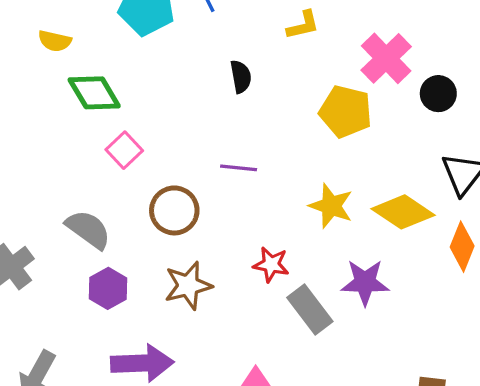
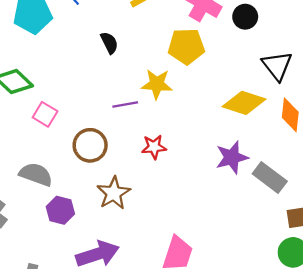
yellow star: (331, 206) -> (157, 84), moved
red star: (271, 264) -> (154, 147), moved
gray rectangle: (310, 309) -> (270, 177), moved

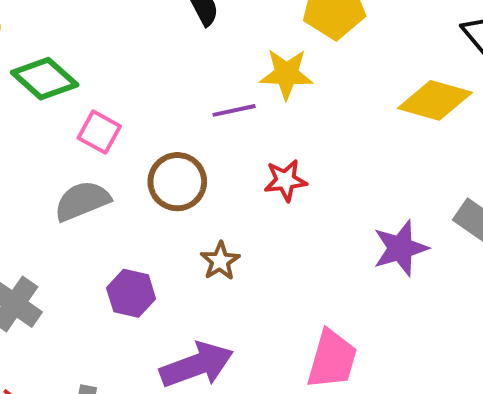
purple star: (232, 157) -> (400, 248), moved
gray semicircle: (36, 174) -> (82, 201), moved, turned -40
brown star: (114, 193) -> (220, 261), size x0.7

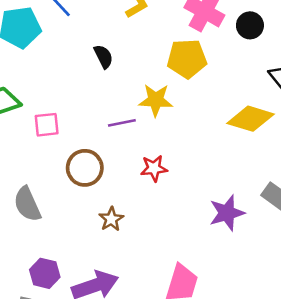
pink square: (99, 132) -> (47, 125), moved, turned -36
gray semicircle: (82, 201) -> (27, 204), moved, turned -93
purple hexagon: (131, 293) -> (45, 273), moved

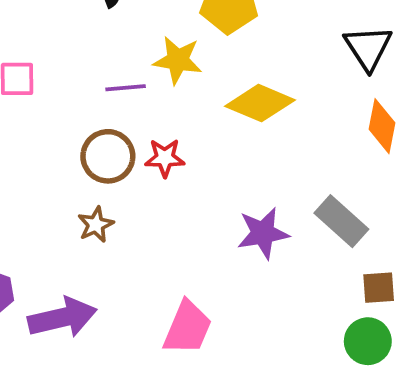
yellow diamond: (250, 119) -> (260, 103), moved
brown circle: (85, 168) -> (108, 156), moved

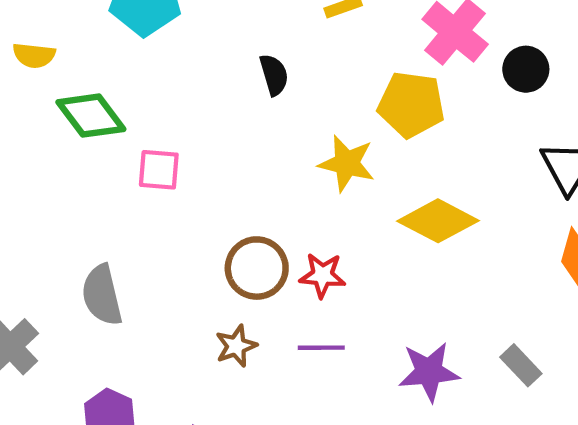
purple line: (126, 88) -> (321, 348), moved
gray rectangle: (341, 221) -> (521, 365), size x0.7

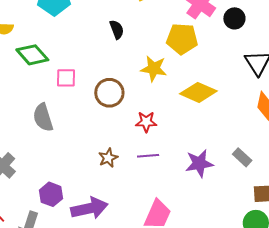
brown circle: (257, 268) -> (109, 93), moved
gray semicircle: (102, 295) -> (43, 117), moved

